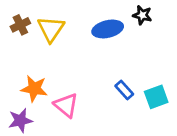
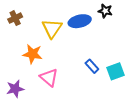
yellow triangle: (51, 29) -> (52, 28), moved
orange star: (34, 89) -> (33, 54), moved

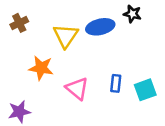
blue rectangle: (92, 66) -> (116, 83), turned 48
pink triangle: (49, 77) -> (77, 89), moved

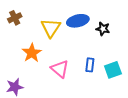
black star: (132, 14) -> (103, 29), moved
orange star: (41, 68) -> (32, 53), turned 30

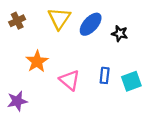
blue ellipse: (78, 21) -> (91, 24), turned -35
yellow triangle: (51, 28) -> (59, 18), moved

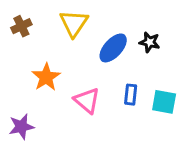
blue ellipse: (91, 24) -> (113, 48), moved
cyan square: (131, 81) -> (164, 102), turned 30

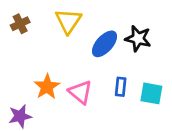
black star: (150, 42) -> (138, 38), size x1.4
orange star: (46, 77) -> (47, 87), moved

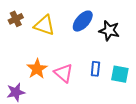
yellow triangle: (68, 21) -> (44, 25), moved, turned -45
blue ellipse: (105, 44) -> (83, 21), moved

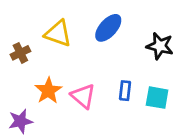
brown cross: (16, 19) -> (20, 53), moved
black star: (109, 31) -> (160, 46), moved

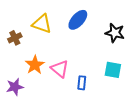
blue rectangle: (125, 91) -> (82, 83), moved

